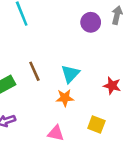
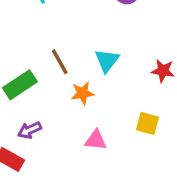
orange star: (65, 98) -> (83, 93), moved

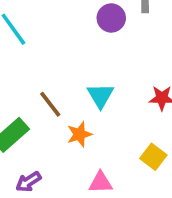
yellow square: (148, 123) -> (153, 157), turned 30

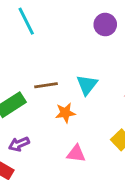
brown line: (50, 104) -> (46, 85), turned -70

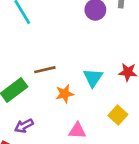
cyan triangle: (87, 85) -> (93, 78), moved

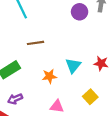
brown line: (45, 70) -> (35, 43), moved

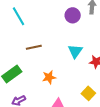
cyan triangle: (73, 66) -> (75, 51), moved

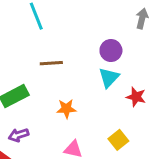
purple circle: (73, 15) -> (111, 51), moved

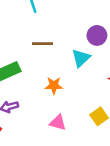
cyan triangle: (109, 78) -> (81, 58), moved

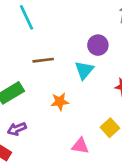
pink triangle: (58, 122) -> (80, 146), moved

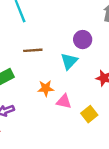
pink triangle: (80, 146) -> (64, 102), moved

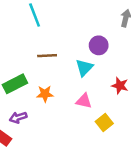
orange star: (46, 88) -> (45, 94), moved
pink triangle: (64, 102) -> (84, 101), moved

